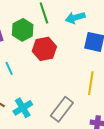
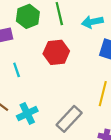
green hexagon: (23, 30) -> (28, 16), moved

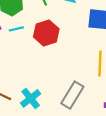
cyan line: (17, 70) -> (16, 29), moved, turned -72

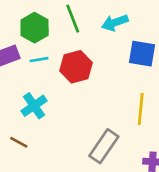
cyan cross: (31, 98) -> (34, 106), moved

